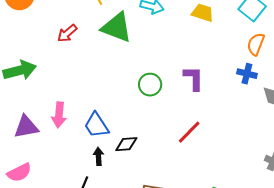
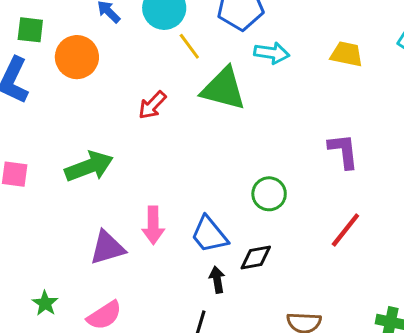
green circle: (150, 85) -> (269, 194), moved

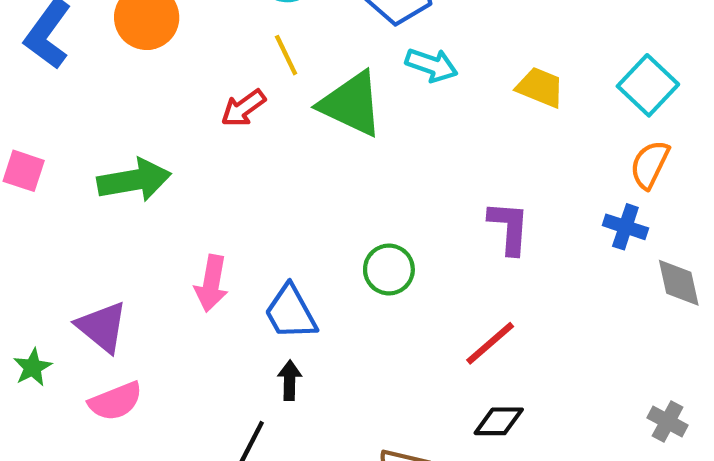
yellow line: (189, 46) -> (286, 55), moved
purple triangle: (107, 248) -> (102, 327), moved, turned 45
black diamond: (256, 257) -> (499, 421), moved

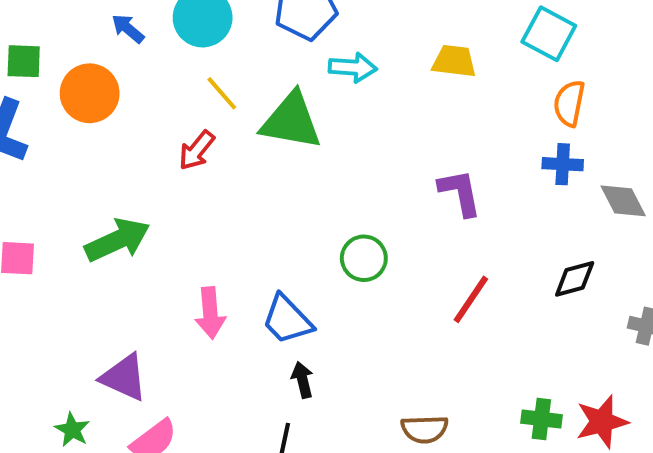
black diamond: (499, 421) -> (575, 279), moved

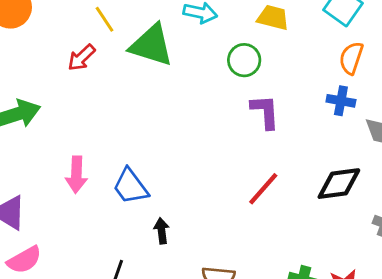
green circle: (364, 258) -> (244, 60), moved
black diamond: (575, 279) -> (339, 184), size x1.4
black arrow: (302, 380) -> (162, 231), moved

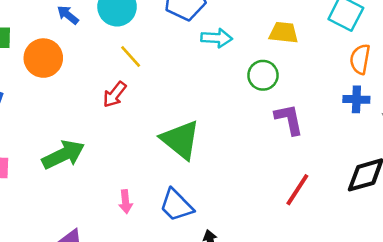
green triangle: (151, 45) -> (181, 140), moved, turned 30
pink arrow: (76, 175) -> (126, 202), size x0.7

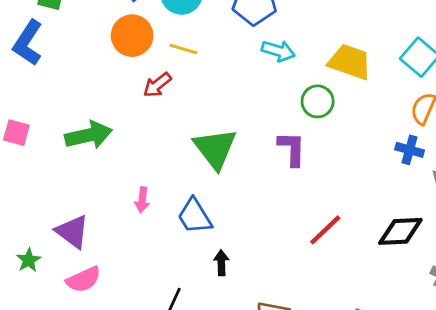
yellow trapezoid: (284, 33) -> (350, 62), size x1.4
yellow line: (131, 57) -> (183, 49), turned -45
orange circle: (43, 58) -> (132, 36), moved
purple L-shape: (289, 119) -> (292, 149), moved

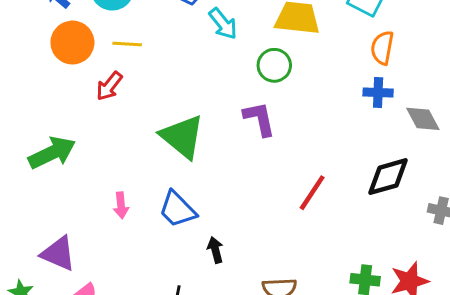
cyan arrow: (278, 51) -> (223, 24), turned 48

